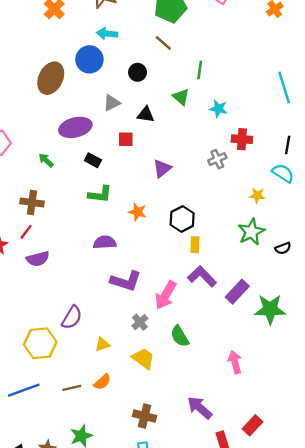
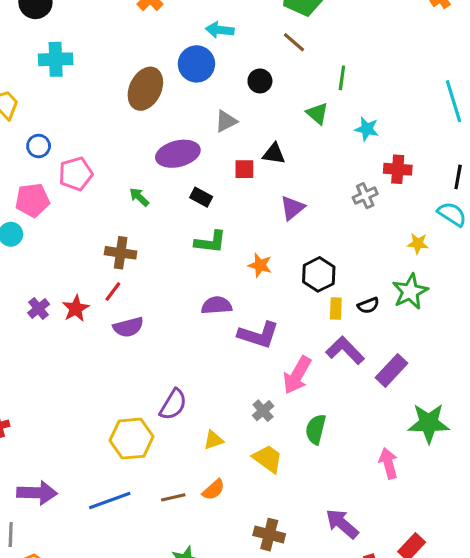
black triangle: (146, 115) -> (274, 154), moved
black semicircle: (283, 248) -> (368, 305), moved
purple L-shape: (126, 281) -> (258, 335), moved
green star: (270, 309) -> (429, 423), moved
green semicircle: (180, 336) -> (316, 429), turned 45

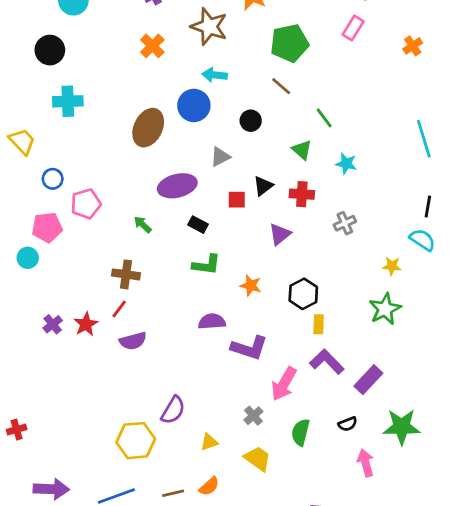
green line: (342, 78) -> (324, 118), turned -45
black triangle: (274, 154) -> (263, 186), turned -45
red cross: (398, 169) -> (302, 194), moved
black semicircle: (368, 305) -> (348, 424), moved

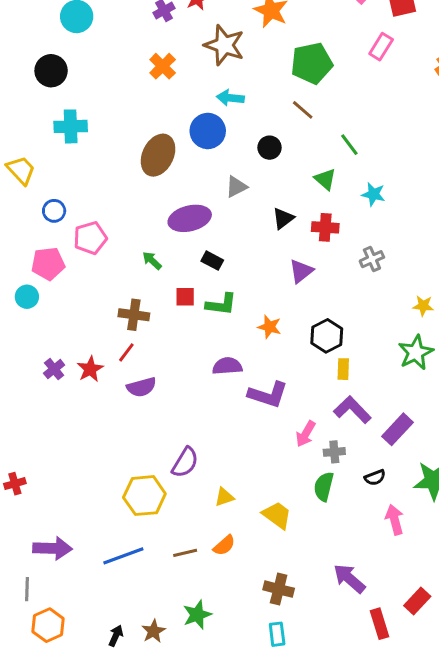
red square: (237, 200) -> (185, 297), moved
pink arrow: (284, 384) -> (306, 434), size x0.7
gray cross: (253, 416) -> (334, 452), moved, turned 36

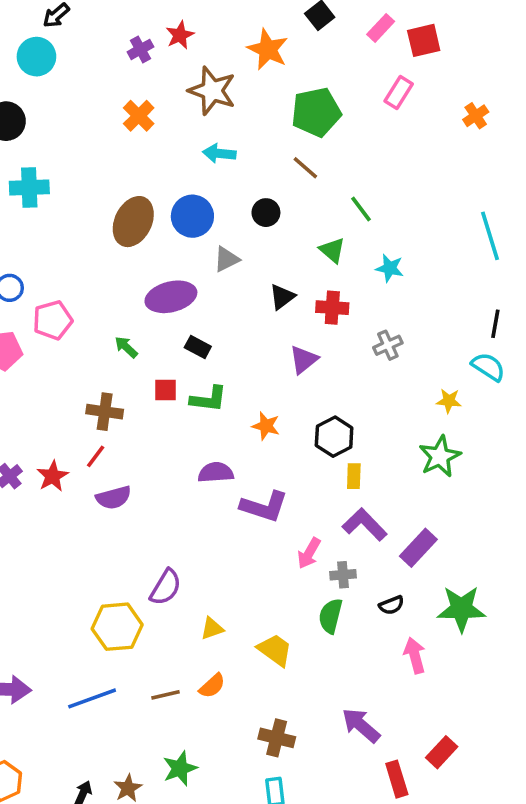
blue circle: (208, 131) -> (192, 216), moved

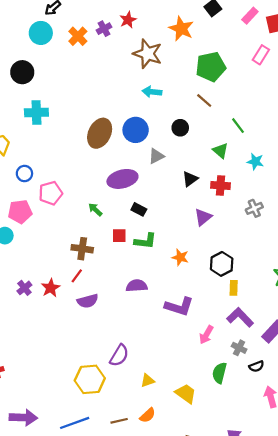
orange cross: (139, 116) -> (78, 36), moved
purple semicircle: (216, 473) -> (137, 286), moved
gray cross: (343, 575) -> (239, 348), moved, turned 32

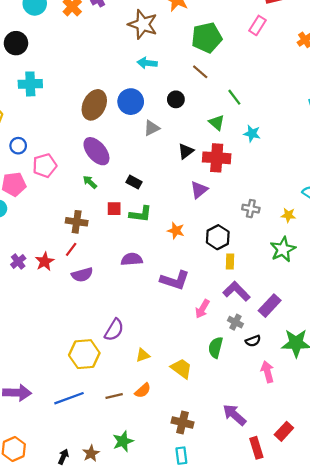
purple ellipse: (122, 179) -> (96, 151), moved, turned 64
red cross: (221, 185) -> (217, 158), size x1.4
gray cross: (254, 208) -> (251, 209), moved, turned 35

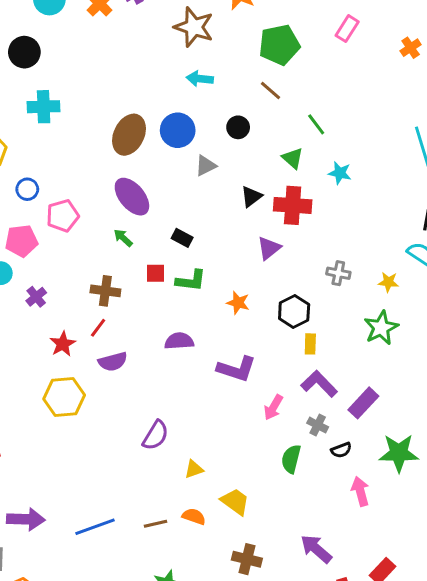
purple cross: (18, 261) -> (36, 297), moved
yellow hexagon: (84, 354) -> (64, 397), moved
yellow trapezoid: (181, 368) -> (235, 502), moved
orange semicircle: (143, 391) -> (194, 516), turned -119

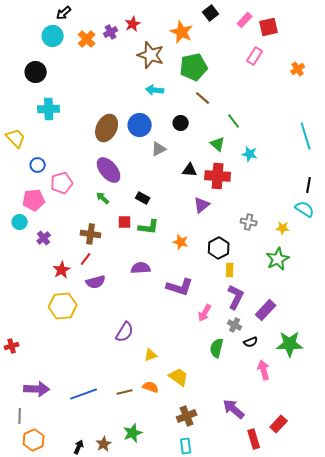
green pentagon: (279, 45) -> (194, 67), moved
black triangle: (251, 197) -> (190, 170), turned 42
purple L-shape: (319, 384) -> (236, 297), turned 70
brown cross: (247, 559) -> (187, 416), turned -36

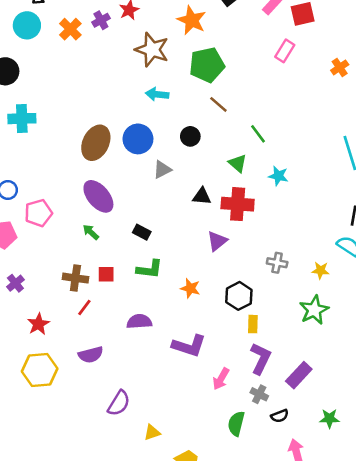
red square: (125, 222) -> (106, 274), moved
red line: (86, 259) -> (84, 307), moved
purple semicircle: (96, 282) -> (91, 355), moved
green star: (290, 344) -> (329, 418), size x0.6

